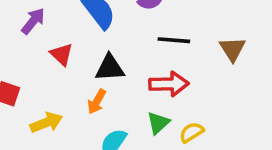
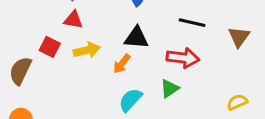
red triangle: (62, 54) -> (73, 20), moved, turned -42
yellow arrow: (46, 123) -> (87, 50), moved
yellow semicircle: (192, 132) -> (237, 102), moved

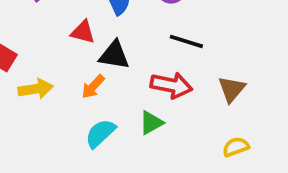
red triangle: (73, 20) -> (83, 32), moved
brown triangle: (239, 37) -> (232, 89), moved
yellow arrow: (87, 50) -> (36, 89), moved

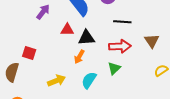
yellow arrow: (36, 89) -> (56, 81), moved

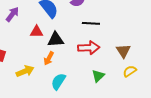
brown triangle: (152, 41) -> (123, 51), moved
green triangle: (114, 68) -> (98, 76), moved
yellow arrow: (56, 81) -> (25, 71), moved

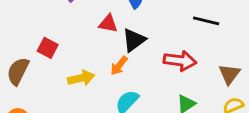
black line: (91, 23) -> (206, 21), moved
black triangle: (56, 39) -> (134, 40), turned -42

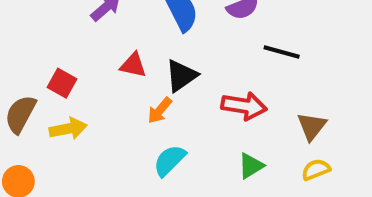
red triangle: (108, 24) -> (133, 65), moved
yellow arrow: (81, 78) -> (68, 129), moved

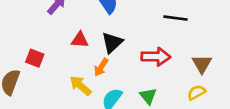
yellow arrow: (68, 129) -> (80, 86), moved, turned -120
green triangle: (251, 166) -> (148, 96), moved, turned -30
yellow semicircle: (316, 170) -> (196, 92), moved

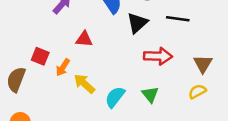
black triangle: (112, 42) -> (137, 23), moved
orange arrow: (101, 67) -> (63, 67), moved

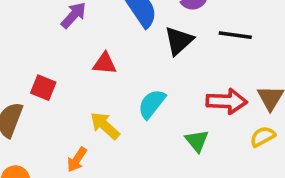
red arrow: (158, 56) -> (227, 101), moved
orange arrow: (63, 67) -> (77, 160), moved
cyan semicircle: (115, 97) -> (152, 104), moved

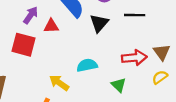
red triangle: (105, 63) -> (51, 26), moved
red square: (43, 88) -> (23, 45), moved, size x1.5
cyan semicircle: (152, 104) -> (87, 65), turned 48

